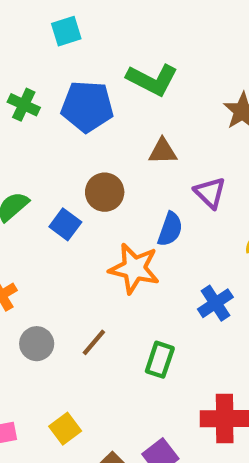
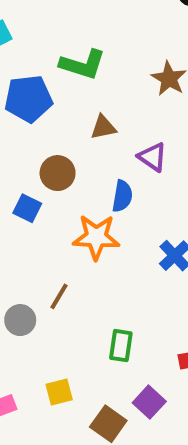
brown line: (94, 342) -> (59, 296), moved
green rectangle: (160, 360) -> (121, 346), moved
yellow square: (65, 429) -> (59, 392), turned 32

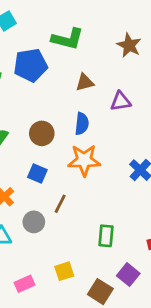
purple triangle: (152, 157) -> (121, 101), turned -40
brown circle: (58, 173) -> (42, 133), moved
blue semicircle: (122, 196) -> (82, 124), moved
blue square: (27, 208) -> (37, 173), moved

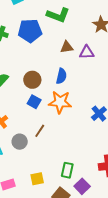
purple triangle: (121, 101) -> (87, 52), moved
blue square: (37, 173) -> (34, 102), moved
green rectangle: (106, 236) -> (67, 170), moved

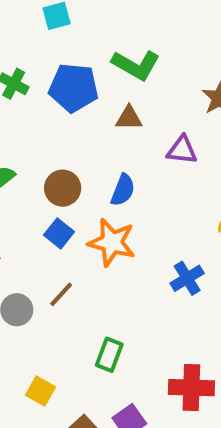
brown triangle: (67, 47) -> (129, 118), moved
green rectangle: (67, 170) -> (109, 355), moved
yellow square: (37, 179) -> (40, 391), turned 32

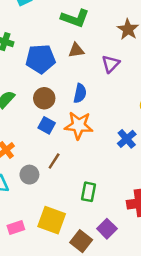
blue pentagon: (74, 88) -> (41, 59), moved
purple triangle: (182, 150) -> (111, 64), turned -42
yellow square: (40, 391) -> (52, 220), size x1.6

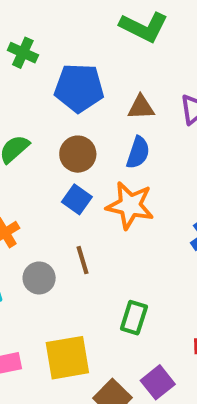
brown triangle: (76, 50) -> (141, 107), moved
brown line: (54, 161) -> (82, 260), turned -56
yellow square: (52, 220) -> (67, 358), turned -36

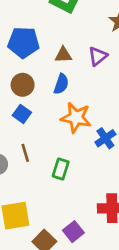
orange star: (130, 205) -> (76, 118), moved
green rectangle: (134, 318) -> (61, 169), moved

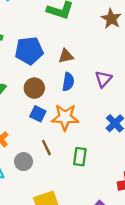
purple triangle: (98, 56) -> (103, 79), moved
orange star: (76, 118) -> (65, 117), moved

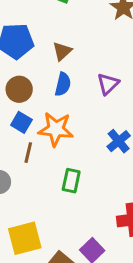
brown triangle: (66, 56) -> (62, 51), turned -35
brown line: (46, 148) -> (28, 153), moved, turned 35

